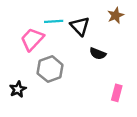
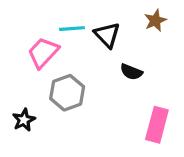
pink rectangle: (117, 93) -> (157, 125), size x1.5

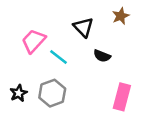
cyan line: (72, 29) -> (58, 57), moved, turned 42
gray hexagon: (67, 93) -> (52, 93), moved

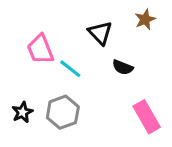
pink trapezoid: (34, 41) -> (40, 49), turned -65
pink rectangle: (122, 97) -> (147, 117), turned -45

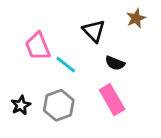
pink rectangle: (147, 117) -> (112, 100), moved

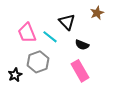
cyan line: (66, 65) -> (50, 37), moved
gray hexagon: (59, 105) -> (38, 62), moved

